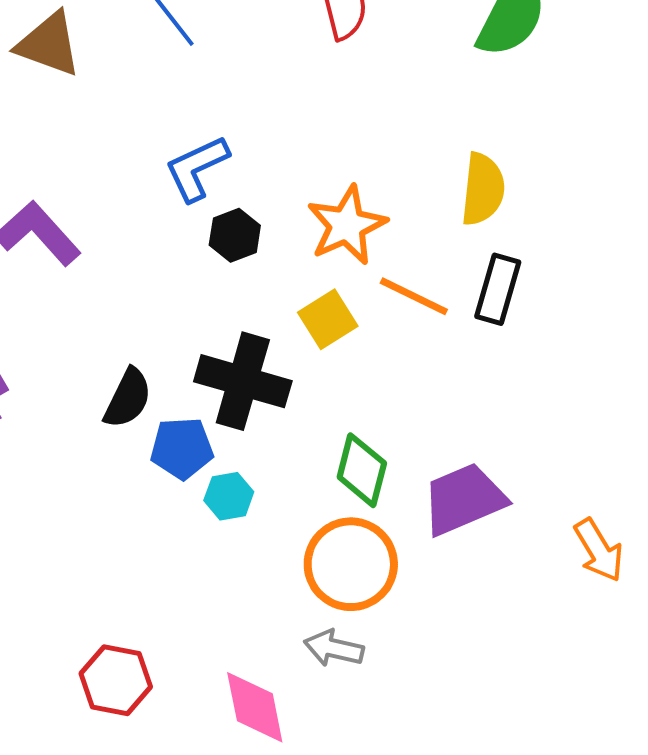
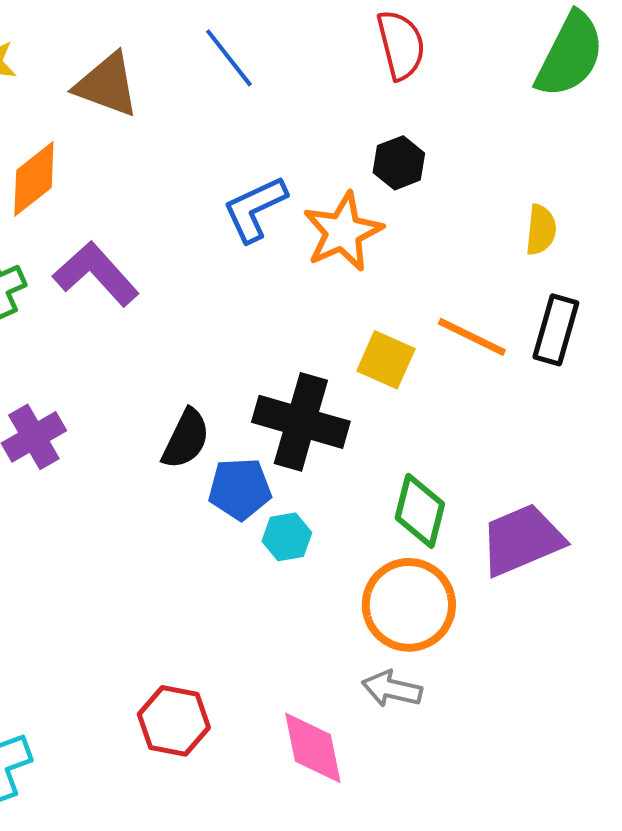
yellow semicircle: (483, 189) -> (541, 230), size x0.7
orange star: (347, 225) -> (343, 232), moved
black hexagon: (235, 235) -> (399, 163), moved
yellow square: (328, 319) -> (386, 360), turned -34

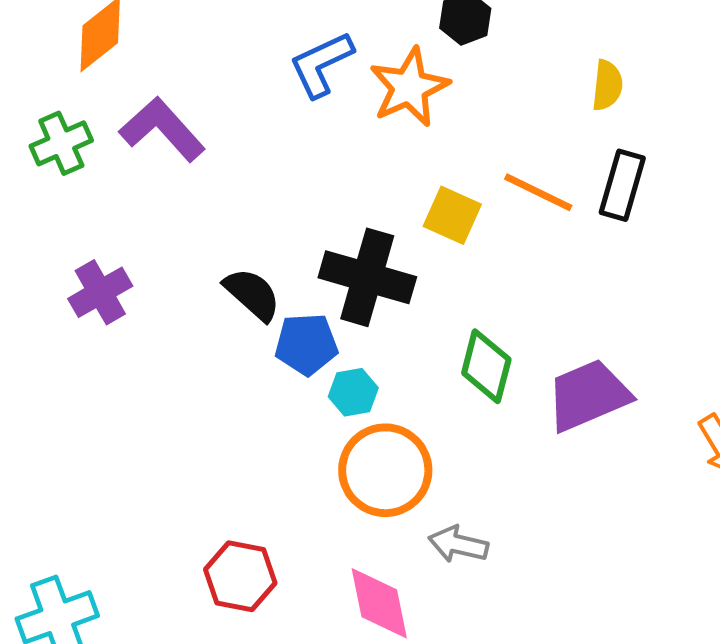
black semicircle: (186, 439) -> (252, 294), turned -74
orange circle: (409, 605) -> (385, 470), moved

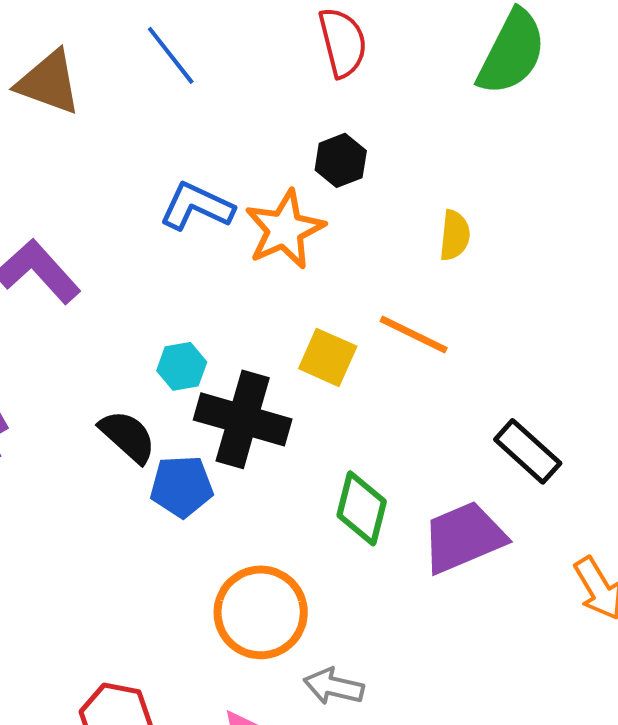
blue L-shape: (321, 64) -> (197, 206), turned 50
yellow semicircle: (607, 85) -> (455, 235), moved
black rectangle: (622, 185) -> (528, 451), moved, turned -64
cyan hexagon: (353, 392) -> (182, 366), moved

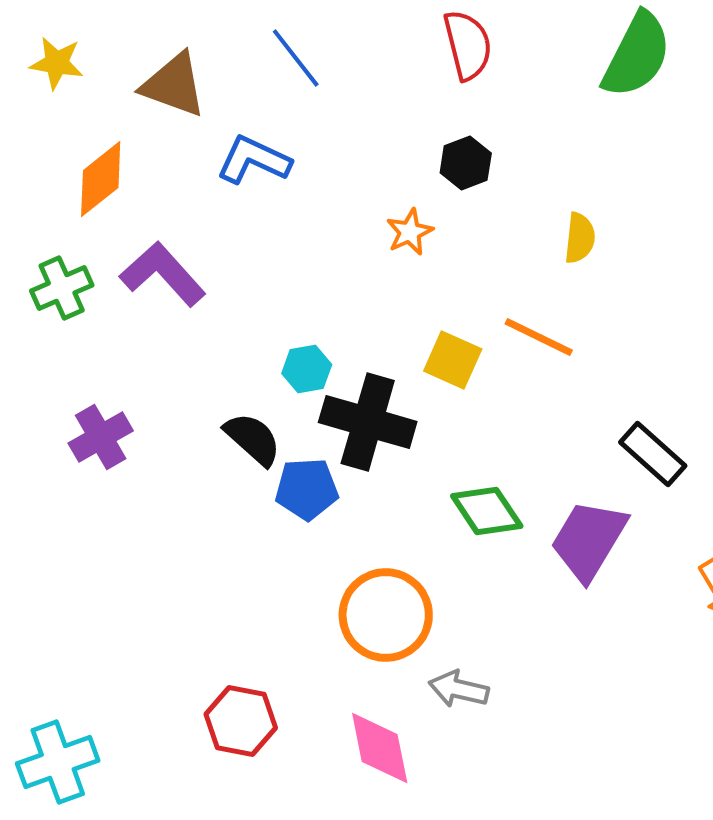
blue L-shape: (197, 206) -> (254, 160), moved
orange star: (285, 229) -> (410, 232), size x0.6
green diamond: (362, 508) -> (487, 511), turned -48
purple trapezoid: (464, 537) -> (589, 540), turned -36

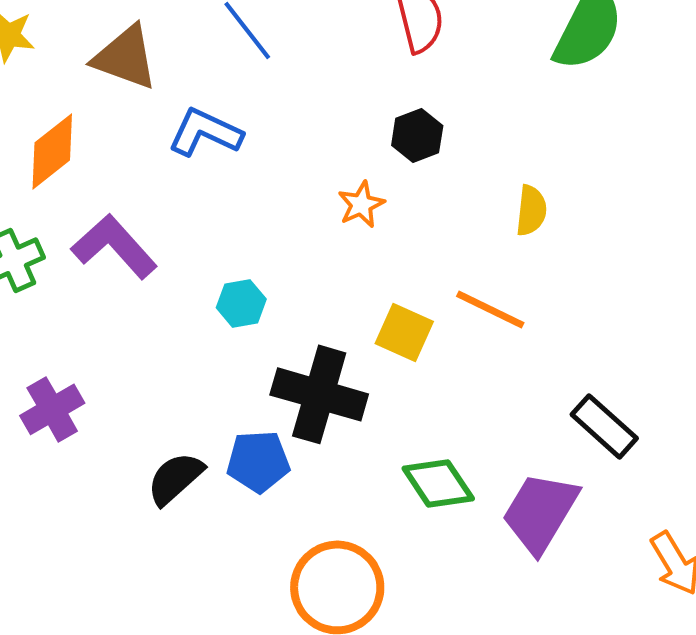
cyan hexagon: (307, 369) -> (241, 303), moved
black semicircle: (253, 439) -> (175, 478), moved, turned -84

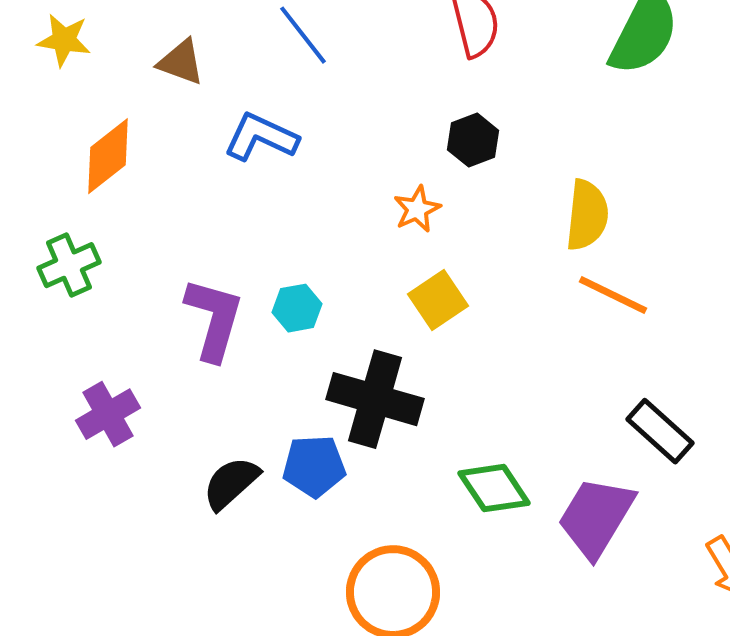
brown triangle: (125, 57) -> (181, 62), size x0.7
yellow semicircle: (531, 210) -> (587, 215), size x1.4
purple L-shape: (114, 246) -> (214, 319), moved, turned 58
orange line: (490, 309) -> (613, 295), moved
yellow square: (404, 332) -> (438, 300), moved, turned 32

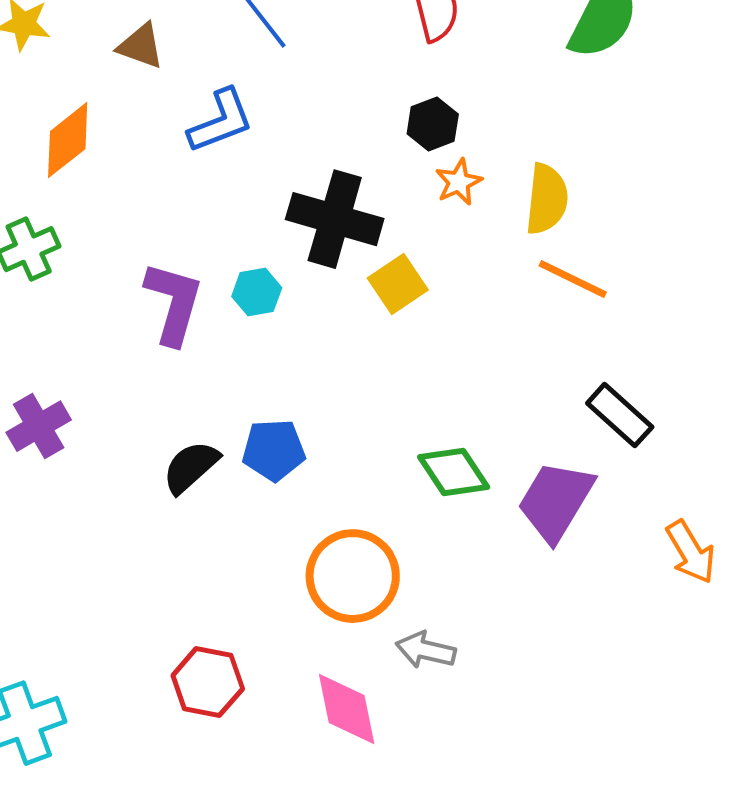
blue L-shape: (261, 137) -> (221, 121), turned 134
orange star: (417, 209) -> (459, 182), moved
black cross: (375, 399) -> (335, 219), moved
purple cross: (108, 414) -> (39, 426), moved

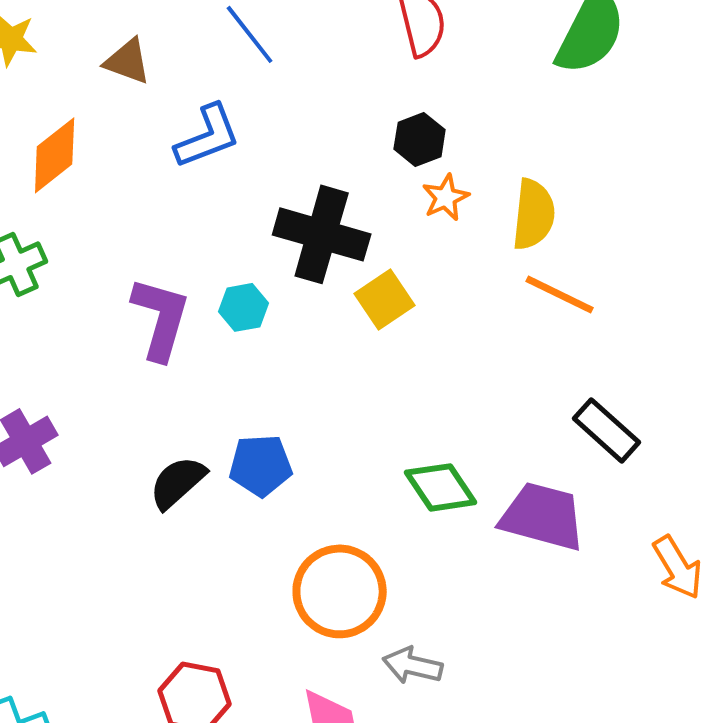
purple trapezoid: (556, 501) -> (543, 516), turned 74

